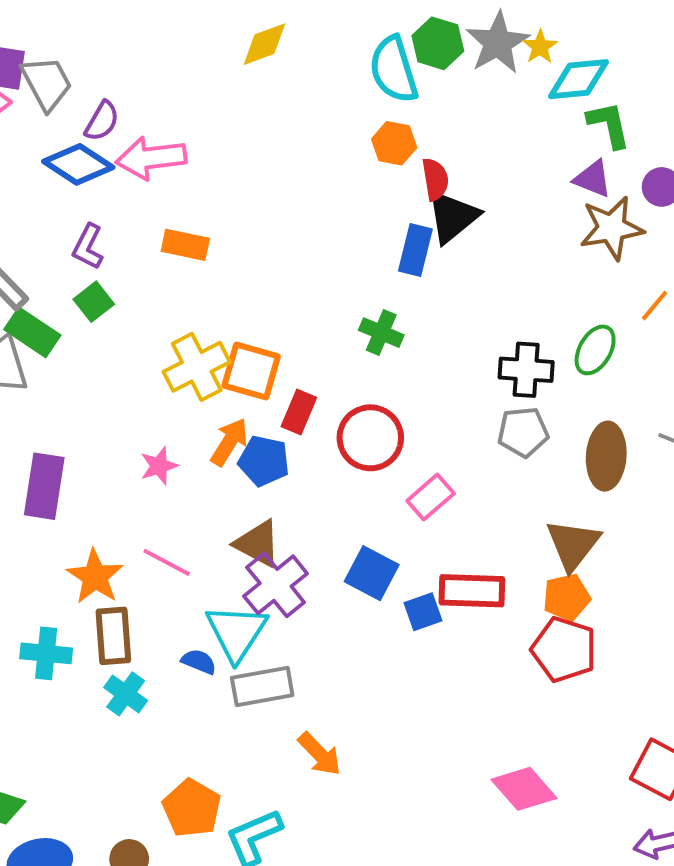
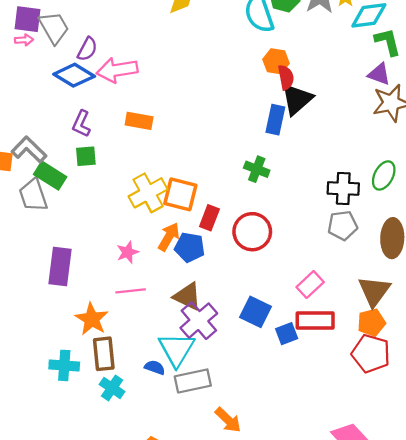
orange hexagon: (394, 143) -> (276, 61), moved
green square: (94, 302) -> (86, 156), turned 35
pink rectangle: (431, 497) -> (310, 285), moved
pink line: (167, 562) -> (131, 291), moved, turned -32

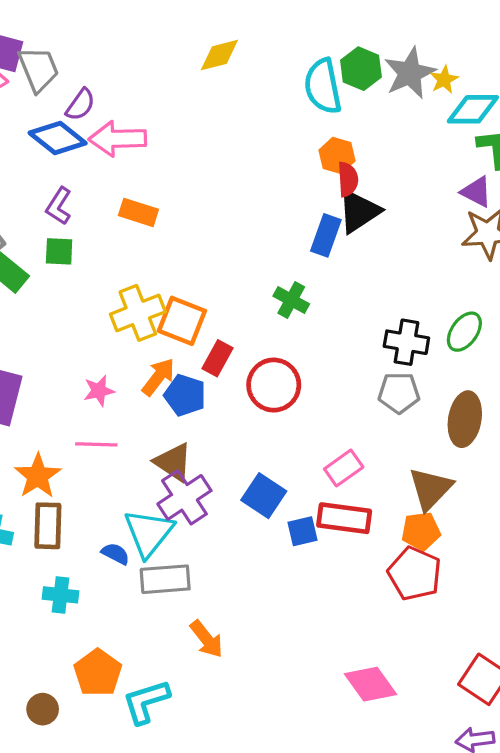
cyan cross: (112, 388) -> (61, 595), moved, turned -35

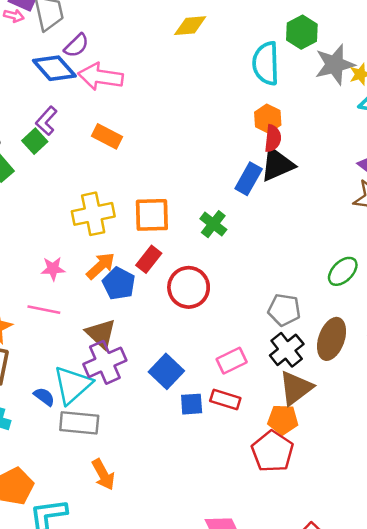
green hexagon: (361, 69) -> (302, 32), moved
green square: (59, 251) -> (35, 141), moved, turned 35
orange square: (182, 321) -> (152, 215), moved, turned -33
black cross: (406, 342) -> (287, 350), moved, turned 32
red rectangle: (344, 518) -> (225, 399), size x0.7

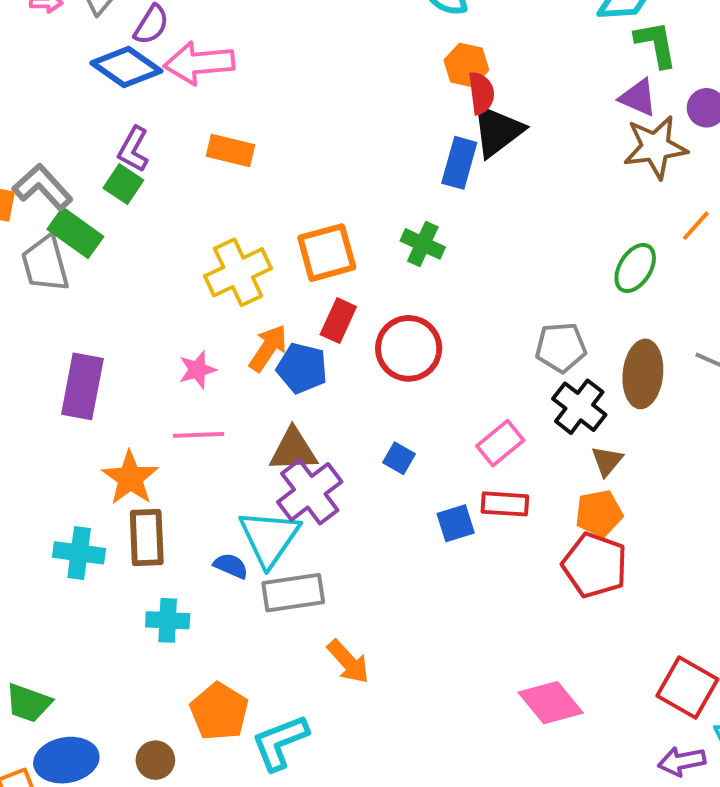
brown triangle: (101, 334) -> (293, 450), turned -32
blue square: (166, 371) -> (399, 458), moved, size x0.6
brown triangle: (296, 388) -> (607, 461), size x0.6

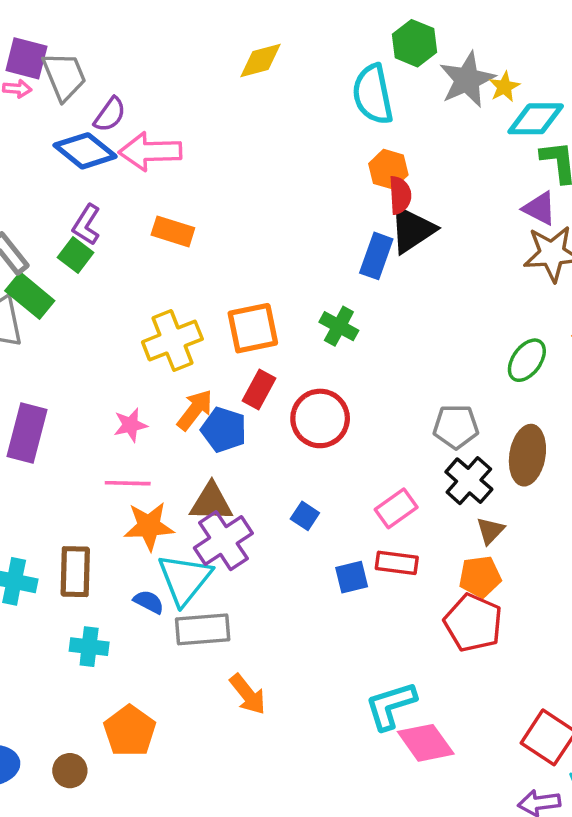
orange star: (130, 478) -> (149, 526), moved, turned 30
cyan L-shape: (280, 742) -> (391, 706), moved

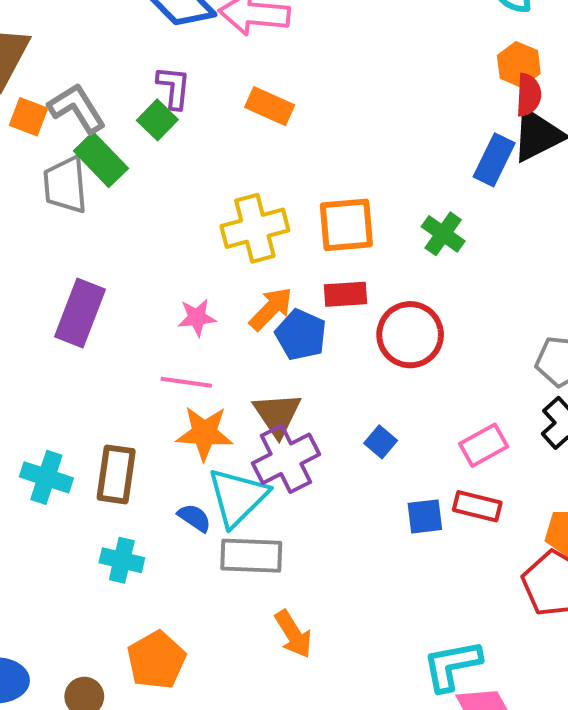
purple L-shape: (86, 225) -> (174, 87), turned 147
red rectangle: (259, 389) -> (345, 294), turned 51
brown triangle: (211, 502) -> (277, 415), turned 48

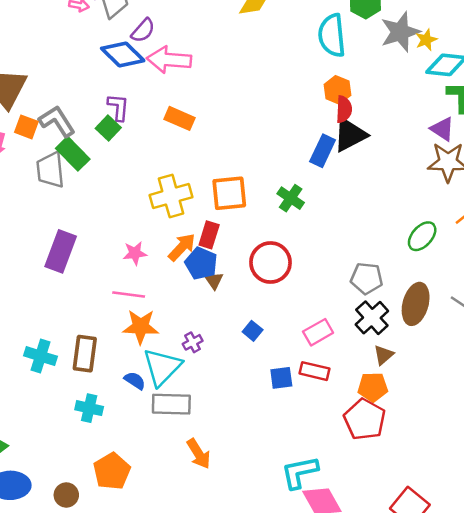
red rectangle: (345, 294) -> (209, 235), moved, turned -68
brown triangle: (277, 415) -> (214, 281), moved, size x0.6
purple cross: (286, 459) -> (193, 342), size x0.5

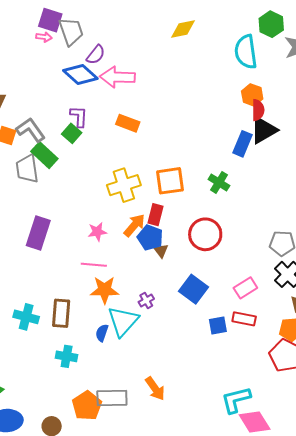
blue square: (253, 331) -> (193, 289), size x1.8
blue semicircle: (135, 381) -> (102, 333), turned -102
gray rectangle: (171, 404) -> (112, 398), moved

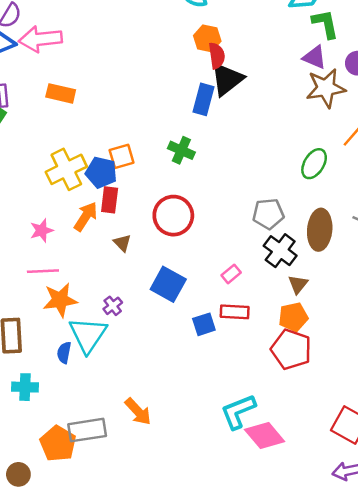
orange square: (170, 181) -> (122, 156), size x0.7
blue pentagon: (150, 238) -> (101, 172), moved
pink rectangle: (245, 288) -> (231, 274), size x0.7

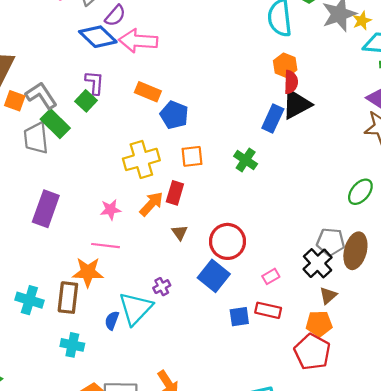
blue pentagon: (101, 172) -> (174, 115), moved
gray pentagon: (268, 214) -> (331, 242), moved
red circle: (173, 216) -> (227, 241), moved
orange star: (60, 300) -> (88, 272), moved

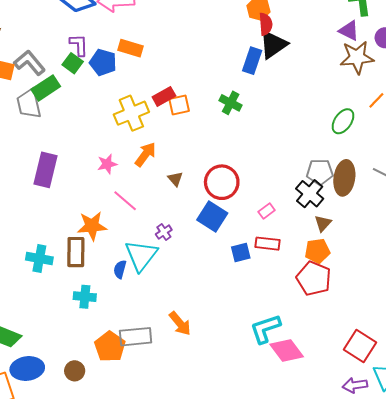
blue pentagon: (174, 115) -> (103, 62), moved
green rectangle: (55, 124) -> (46, 88), turned -72
red rectangle: (175, 193) -> (164, 96), moved, turned 50
pink line: (106, 246) -> (125, 201), moved, turned 40

